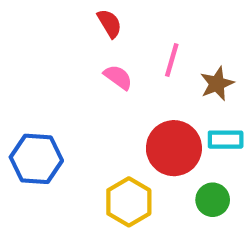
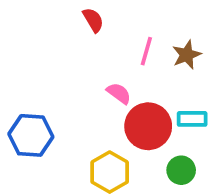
pink semicircle: (118, 77) -> (119, 93), moved
brown star: (217, 84) -> (187, 55), moved

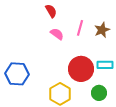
pink semicircle: (119, 93) -> (57, 34), moved

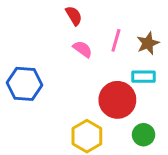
cyan rectangle: (105, 65) -> (144, 77), moved
blue hexagon: (17, 74) -> (24, 84), moved

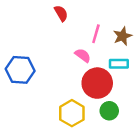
pink semicircle: (83, 49) -> (83, 55), moved
green circle: (144, 135) -> (109, 111), moved

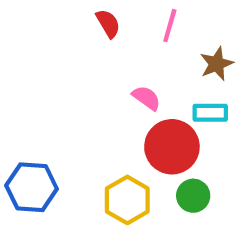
pink line: (96, 34) -> (170, 26), moved
blue hexagon: (20, 70) -> (32, 187), moved

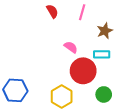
green circle: (193, 196) -> (104, 94), moved

